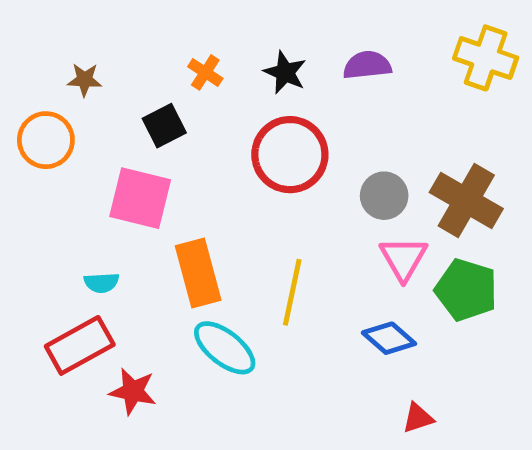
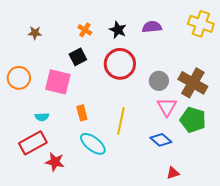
black square: (164, 126) -> (78, 57), moved
orange circle: (46, 140) -> (19, 78), moved
orange rectangle: (198, 273) -> (82, 113), size x0.6

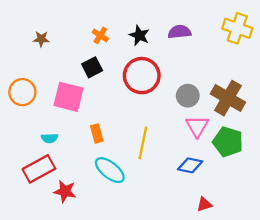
blue diamond: (161, 140) -> (190, 165), turned -30

